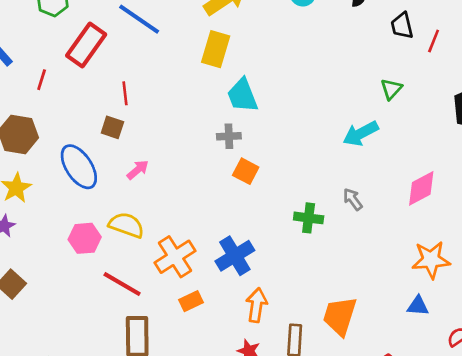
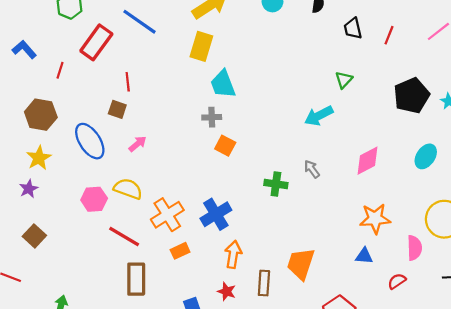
red line: (434, 41) -> (389, 35), moved

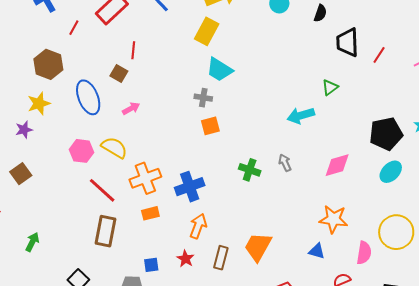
black trapezoid: (353, 28) -> (347, 42), size x1.4
cyan trapezoid: (223, 84) -> (219, 70), turned -48
black pentagon: (412, 96) -> (386, 134), moved
orange square: (225, 146) -> (210, 126), turned 36

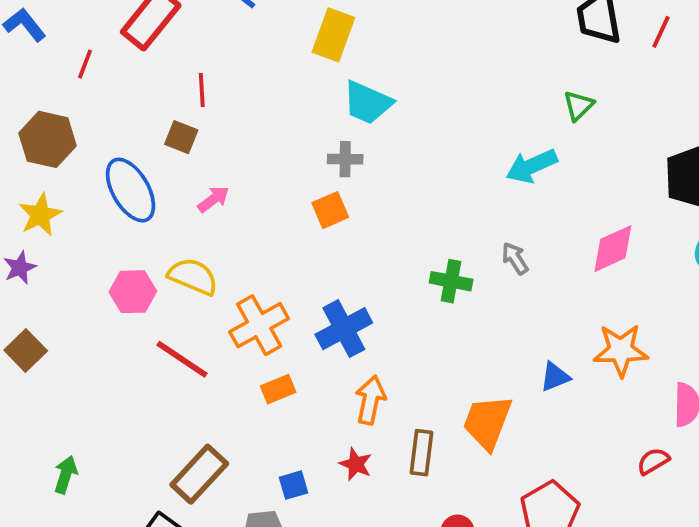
orange square: (210, 126) -> (330, 210), moved
brown rectangle: (105, 231) -> (199, 474), moved, turned 40
blue triangle: (317, 251) -> (555, 377), moved, turned -30

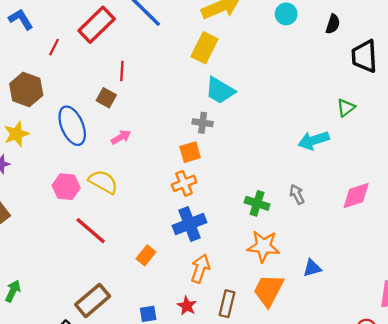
orange cross: (259, 325) -> (184, 183), moved, size x0.7
orange star: (621, 350) -> (263, 246), moved
orange rectangle: (278, 389) -> (146, 255), turned -36

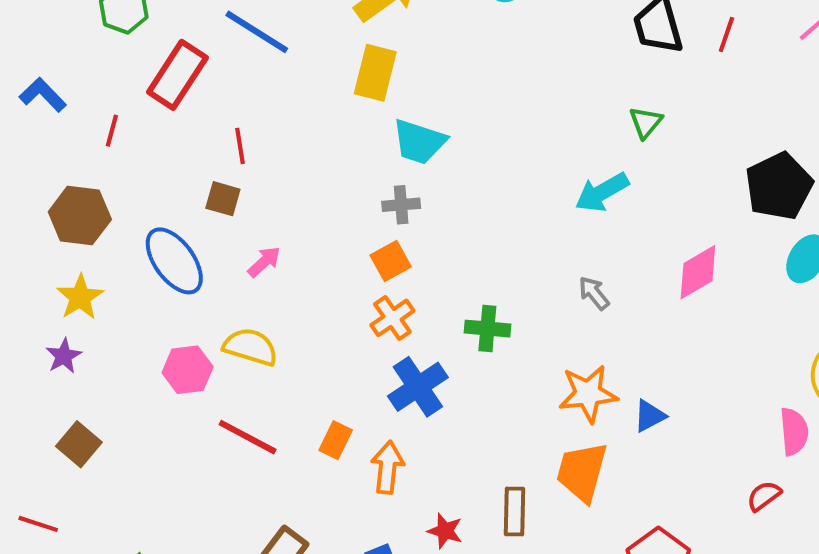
green cross: (257, 203) -> (487, 329), moved
orange star: (263, 246) -> (588, 394), moved
orange rectangle: (146, 255) -> (336, 440), moved
orange arrow: (200, 269) -> (387, 467), moved

